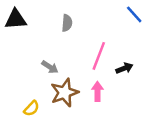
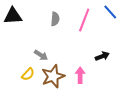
pink line: (99, 56) -> (84, 20), moved
yellow semicircle: (32, 108) -> (28, 74), moved

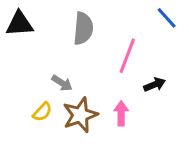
gray semicircle: (55, 19) -> (83, 28), size x1.5
pink line: (84, 20) -> (127, 56), moved

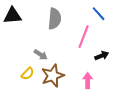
blue line: (167, 18) -> (99, 14), moved
pink arrow: (121, 113) -> (88, 81), moved

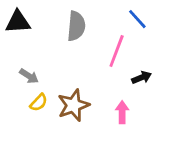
gray arrow: (41, 55) -> (29, 76), moved

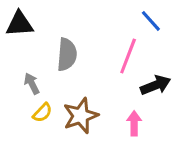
gray semicircle: (76, 26) -> (67, 55), moved
gray arrow: (29, 76) -> (32, 84), turned -150
black arrow: (142, 77) -> (156, 85), size x1.4

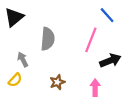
black triangle: (20, 24) -> (14, 17), turned -36
yellow semicircle: (42, 113) -> (15, 80), moved
brown star: (81, 116) -> (57, 82), size x0.6

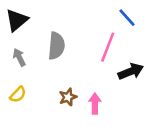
gray arrow: (23, 59) -> (19, 57), moved
pink arrow: (95, 88) -> (95, 104), moved

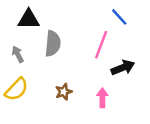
black triangle: (17, 20) -> (29, 19), moved, turned 40
yellow semicircle: (18, 95) -> (17, 89), size x1.5
pink arrow: (95, 104) -> (102, 98), moved

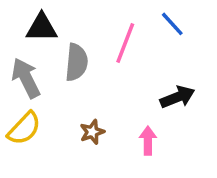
pink line: (101, 45) -> (125, 43), moved
gray arrow: (18, 54) -> (26, 78), size x1.6

